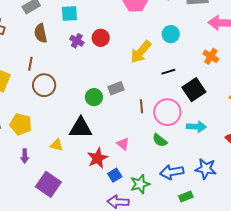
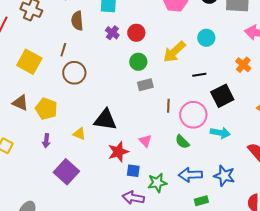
green circle: (94, 97) -> (138, 62), moved
blue square: (115, 175) -> (133, 171), turned 32

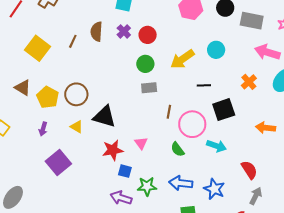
brown semicircle: (77, 21) -> (96, 32), moved
brown circle: (74, 73) -> (76, 94), moved

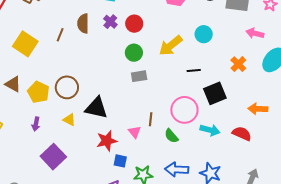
pink arrow: (267, 52) -> (255, 33), size x0.7
brown line: (169, 112) -> (151, 119), moved
red semicircle: (249, 170) -> (242, 134), moved, turned -30

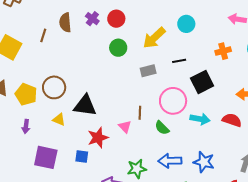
orange cross: (238, 64) -> (223, 51), turned 35
gray rectangle: (139, 76) -> (148, 71), moved
purple square: (53, 157) -> (46, 157), turned -30
blue square: (120, 161) -> (82, 157), moved

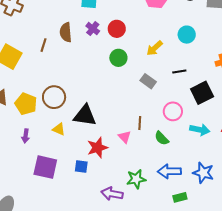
yellow arrow: (154, 38) -> (155, 48), size x0.7
gray rectangle: (148, 71) -> (148, 81), turned 49
pink circle: (173, 101) -> (173, 111), size x0.7

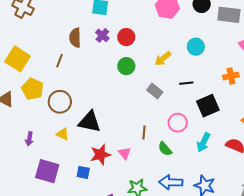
brown line: (44, 45) -> (60, 61), moved
yellow pentagon: (26, 104) -> (33, 89), moved
cyan arrow: (200, 130) -> (203, 142), turned 102
pink triangle: (125, 137) -> (125, 153), moved

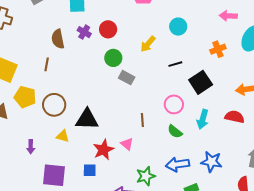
gray rectangle: (155, 91) -> (127, 78), moved
green semicircle: (165, 149) -> (175, 132), moved

